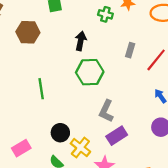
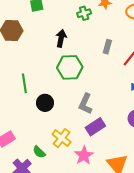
green cross: (105, 14) -> (84, 13), turned -32
black circle: (60, 133) -> (45, 103), moved

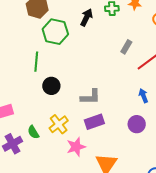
black arrow: (61, 38) -> (86, 17), moved
green hexagon: (70, 67) -> (55, 32), moved
gray L-shape: (85, 104) -> (90, 97), turned -130

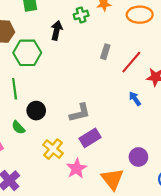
purple circle: (137, 124) -> (138, 157), moved
green semicircle: (33, 132) -> (18, 127), moved

